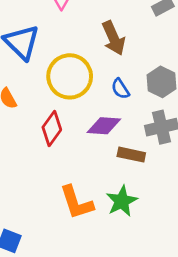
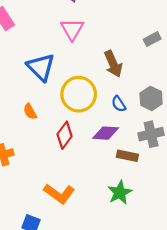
orange L-shape: (77, 202) -> (59, 194), moved, turned -36

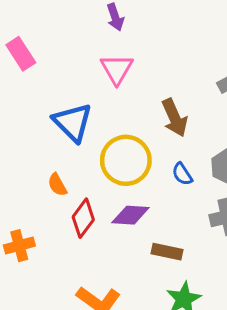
purple diamond: (106, 133) -> (130, 215), moved
red diamond: (65, 135) -> (83, 218), moved
brown rectangle: (127, 156) -> (167, 252), moved

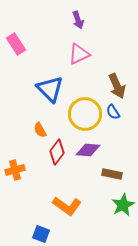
pink triangle: (117, 69) -> (79, 54), turned 35
blue semicircle: (182, 174) -> (113, 112), moved

